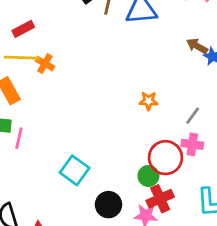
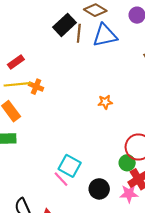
orange star: (149, 101) -> (105, 102), moved
pink line: (19, 138) -> (61, 179), moved, turned -49

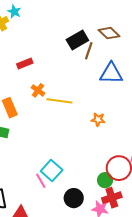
blue triangle: (105, 35) -> (111, 73), moved
yellow line: (17, 84) -> (59, 101), moved

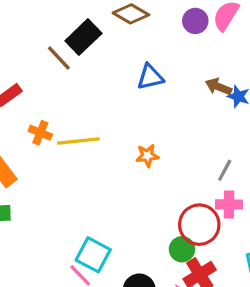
brown line: (89, 51) -> (59, 58), moved, turned -48
blue triangle: (111, 73) -> (150, 77), size x0.7

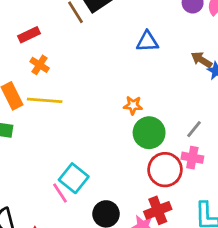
orange cross: (40, 133) -> (40, 65), moved
yellow line: (78, 141) -> (45, 100), moved
green circle: (182, 249) -> (149, 133), moved, size x1.5

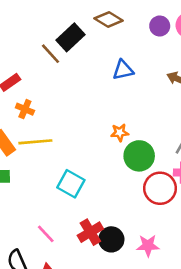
cyan square: (74, 178) -> (71, 184), moved
pink line: (60, 193) -> (46, 234), moved
red cross: (158, 210) -> (90, 232), moved

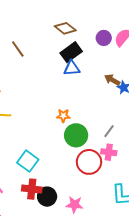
black rectangle: (70, 37) -> (71, 52), moved
cyan square: (71, 184) -> (28, 161), moved
red cross: (90, 232) -> (32, 189), turned 30

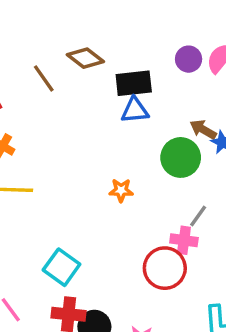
brown diamond: (65, 28) -> (85, 58), moved
black rectangle: (71, 52) -> (134, 83), turned 30
green circle: (76, 135) -> (181, 157), moved
pink cross: (109, 152) -> (184, 240), moved

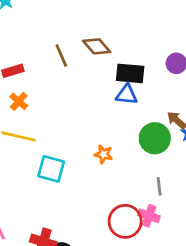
gray line: (198, 216) -> (159, 186), turned -54
pink cross: (184, 240) -> (149, 216), moved
cyan square: (62, 267) -> (51, 169), moved, turned -32

